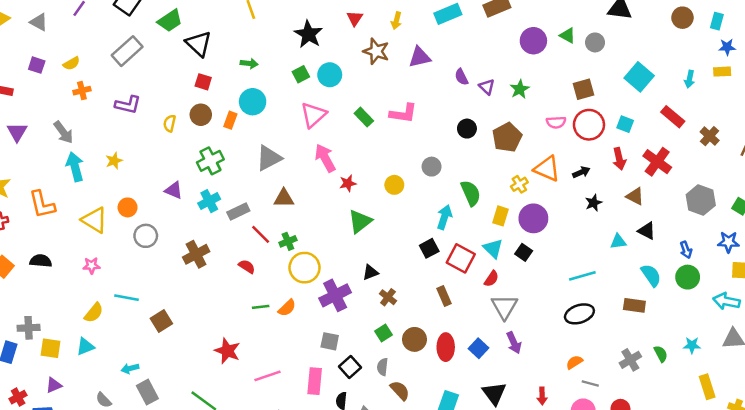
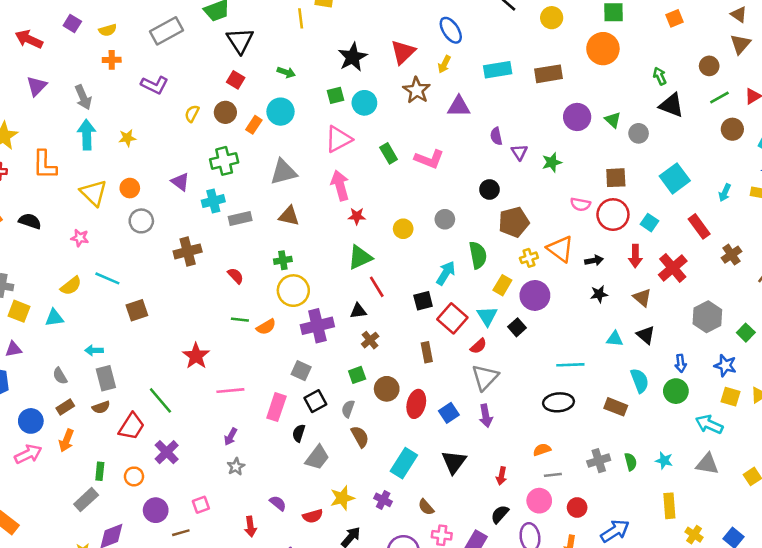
red triangle: (355, 18) -> (403, 52), size x1.5
brown pentagon: (507, 137) -> (514, 222), moved
red line: (261, 234) -> (377, 287), moved
gray line: (590, 384) -> (553, 475), turned -35

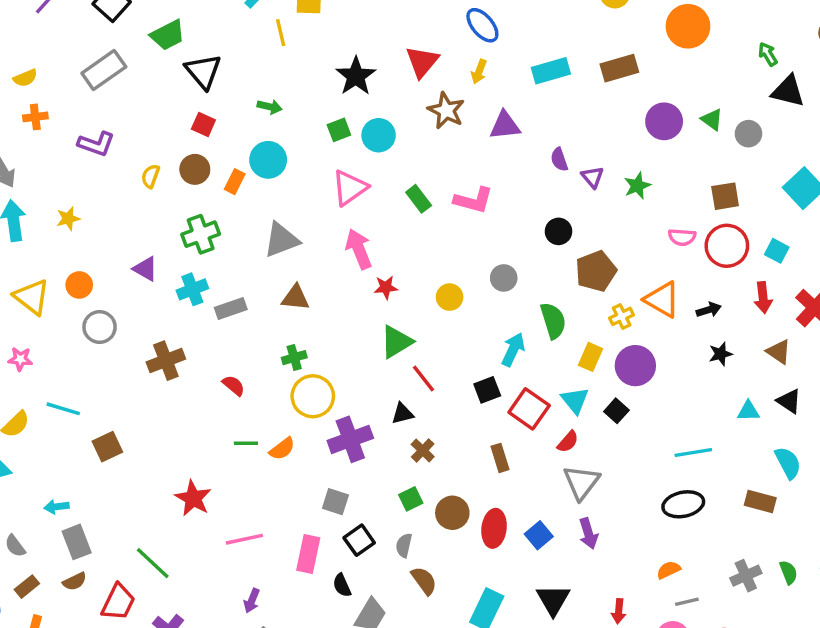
black semicircle: (299, 433) -> (342, 585), turned -36

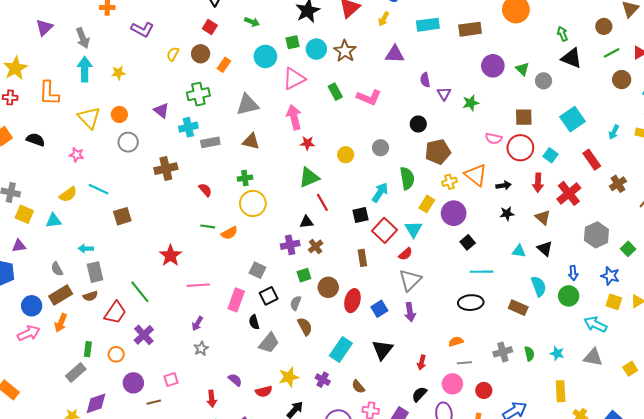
brown star: (446, 110) -> (345, 51), moved
cyan circle: (268, 160) -> (265, 56), moved
black square: (616, 411) -> (468, 242), moved
purple cross: (350, 439) -> (290, 245), moved, size x0.7
brown rectangle: (27, 587) -> (61, 295), size x1.5

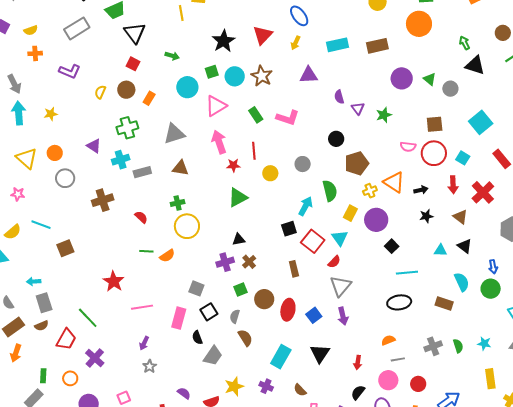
red line: (322, 202) -> (254, 151), moved, turned 30

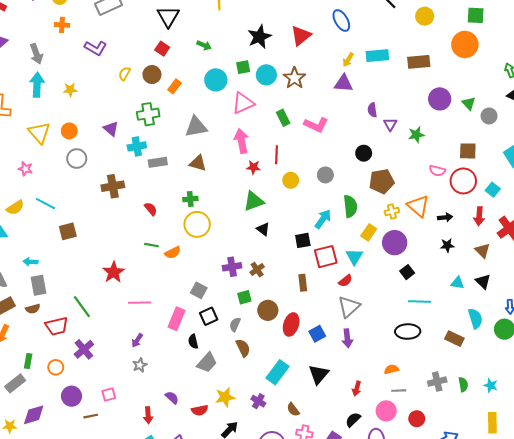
yellow arrow: (295, 43) -> (348, 60), moved
black triangle: (239, 239) -> (263, 229), moved, turned 40
red square: (313, 241) -> (326, 257), turned 30
red trapezoid: (66, 339) -> (57, 326), turned 40

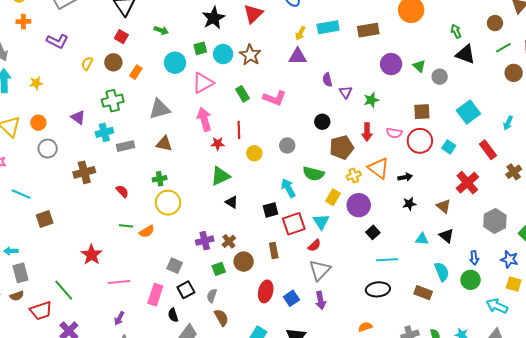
green semicircle: (350, 206) -> (313, 174), turned 115
red arrow: (479, 216) -> (367, 132), moved
cyan arrow: (323, 219) -> (288, 188), turned -60
brown circle: (268, 310) -> (244, 262), moved

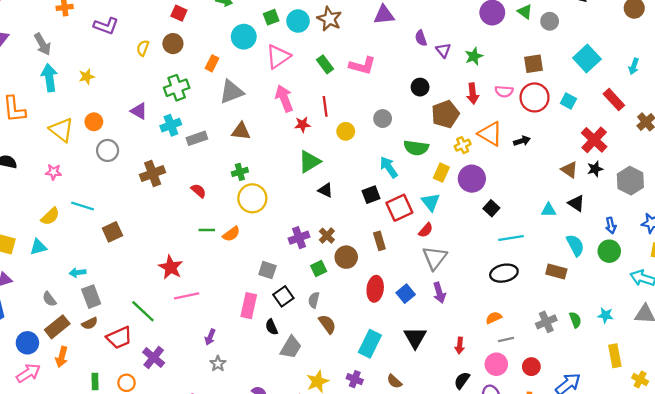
orange rectangle: (136, 72) -> (212, 63), moved
black star: (409, 204) -> (595, 169), moved
pink line: (119, 282) -> (187, 296), moved

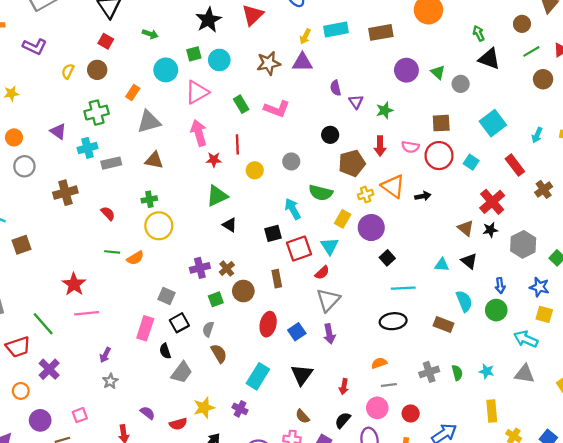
brown star: (329, 19) -> (269, 63), moved, turned 30
brown semicircle: (394, 381) -> (302, 416), moved

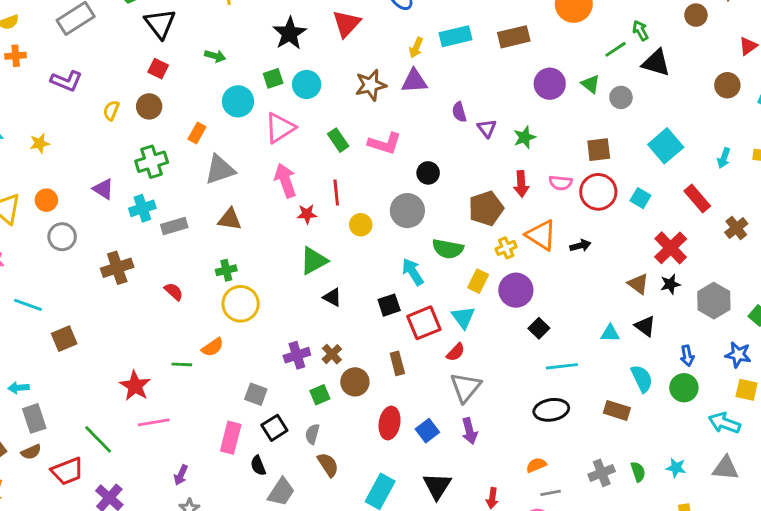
green line: (531, 51) -> (616, 49), moved
black circle: (330, 135) -> (428, 173), moved
gray circle: (291, 161) -> (407, 211), size x1.5
green line: (112, 252) -> (182, 364), moved

